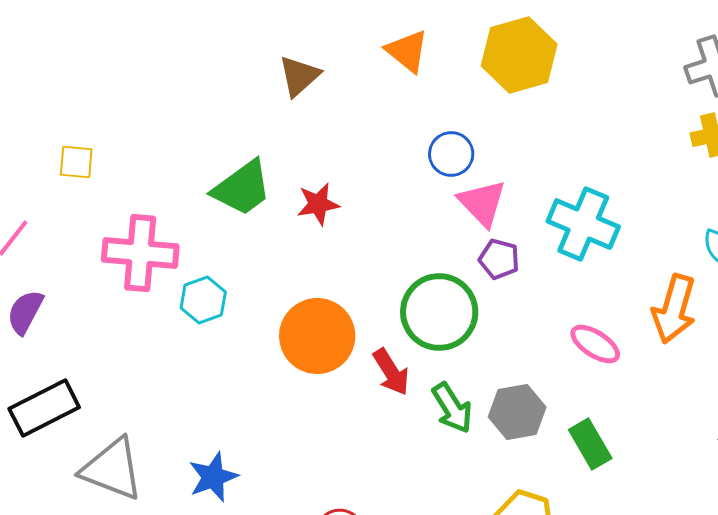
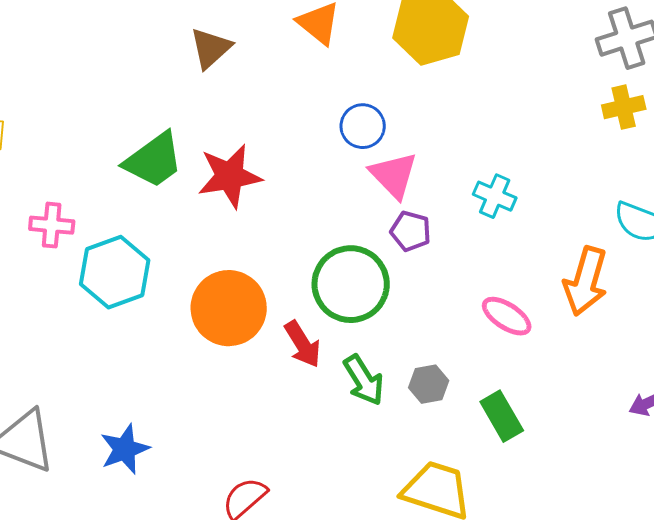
red star: (318, 204) -> (230, 176), size x1.5
cyan cross: (583, 224) -> (495, 196), size x0.6
pink cross: (140, 253) -> (52, 225), size x0.6
cyan hexagon: (203, 300) -> (115, 272), size x1.5
gray hexagon: (517, 412) -> (429, 384), size x0.7

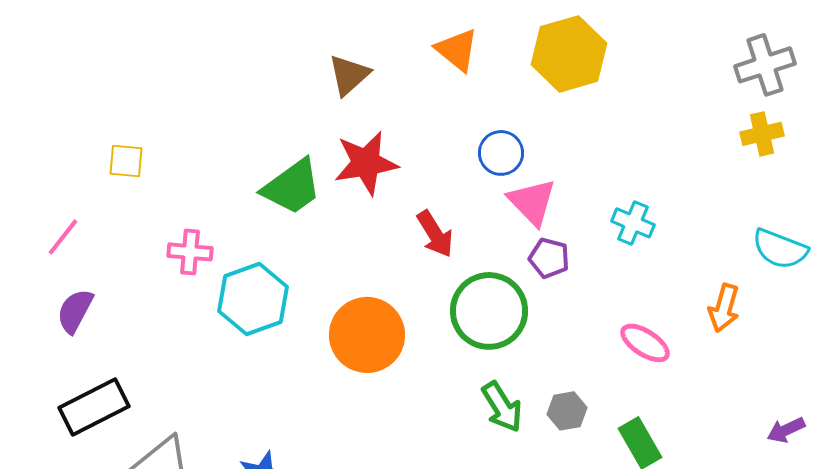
red star: (230, 176) -> (366, 163), moved
orange arrow: (586, 281) -> (724, 308), size x0.7
red arrow: (303, 344) -> (435, 234), moved

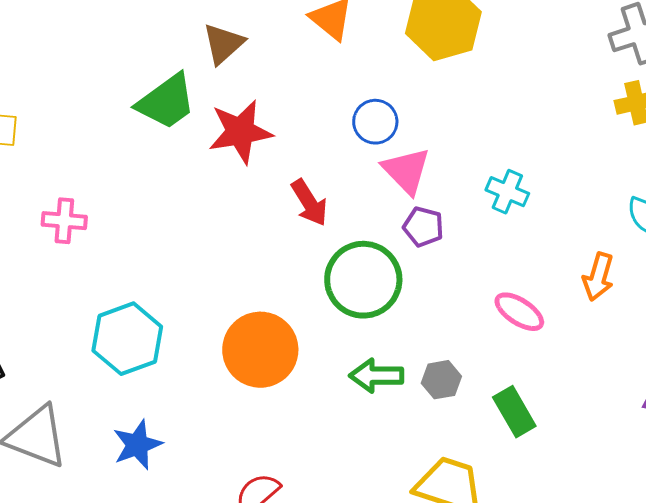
green trapezoid: (292, 187) -> (166, 102), moved
cyan hexagon: (253, 299) -> (127, 339), moved
orange circle: (367, 335) -> (260, 350), moved
green arrow: (502, 407) -> (376, 376), turned 122

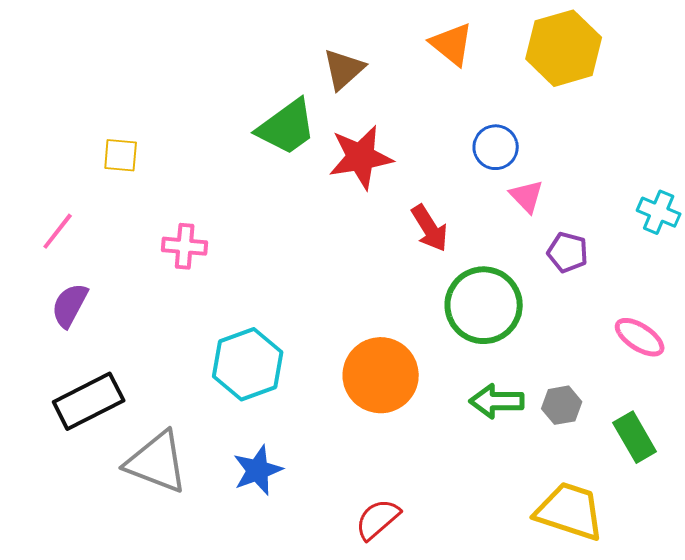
pink triangle: (406, 171) -> (527, 196), size x0.7
cyan cross: (507, 192) -> (659, 212), moved
purple pentagon: (423, 227) -> (568, 252), moved

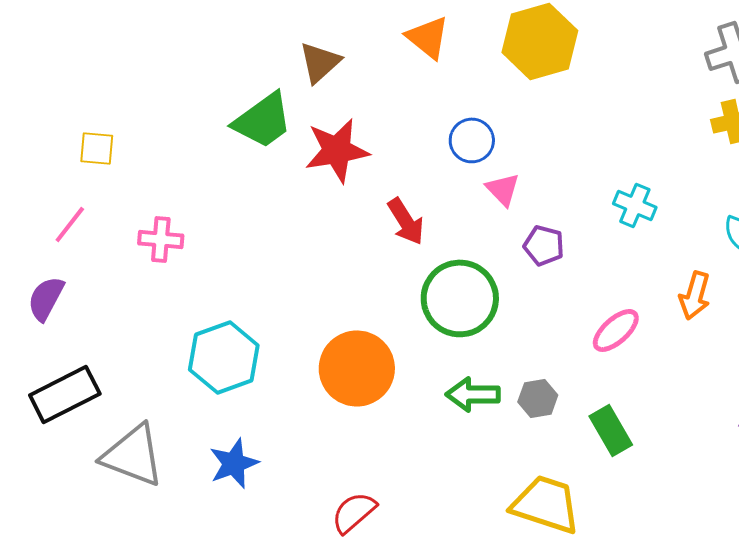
pink line: (58, 231) -> (70, 224), moved
pink ellipse: (640, 337) -> (616, 330), turned -75

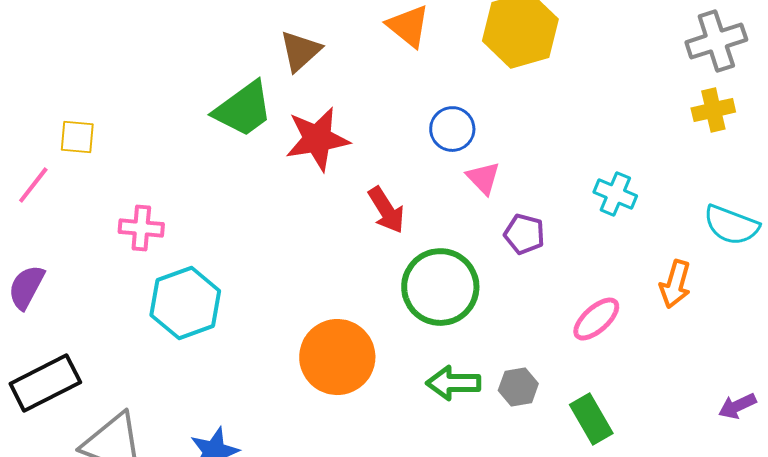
pink line: (70, 224) -> (33, 185), moved
cyan hexagon: (224, 357) -> (185, 303), moved

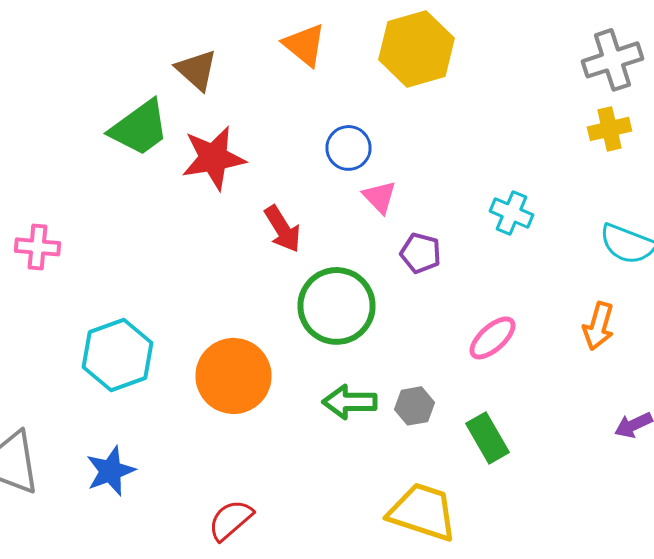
brown triangle: (300, 51) -> (196, 70), turned -36
orange arrow: (675, 284) -> (598, 326), moved
cyan hexagon: (185, 303) -> (118, 355), moved

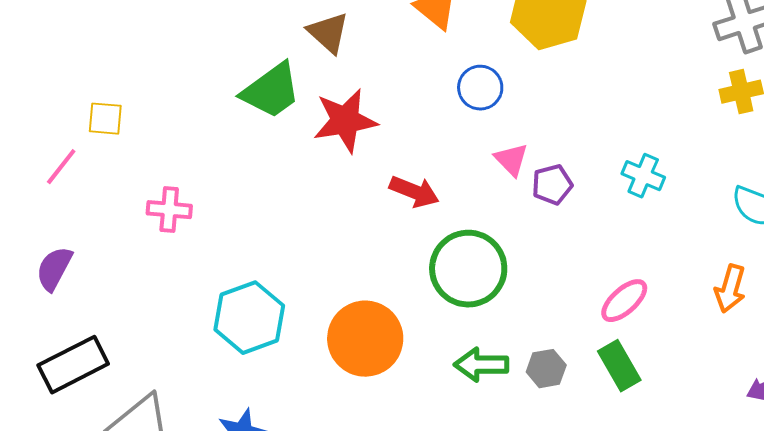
blue circle: (348, 148) -> (480, 88), moved
red arrow: (282, 229) -> (414, 192), turned -36
purple pentagon: (420, 253) -> (552, 185), moved, turned -30
green rectangle: (488, 438) -> (619, 366), moved

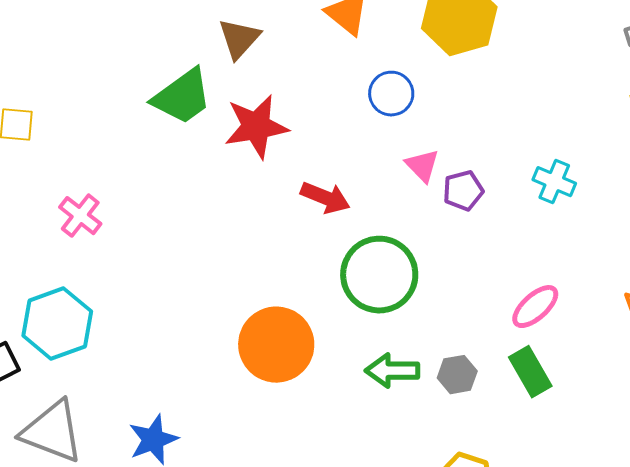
brown triangle: (328, 33) -> (239, 39), turned 30
pink cross: (169, 210) -> (80, 216), turned 33
cyan hexagon: (249, 318) -> (57, 324), moved

